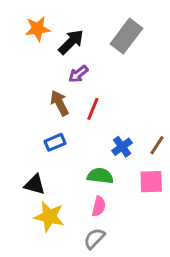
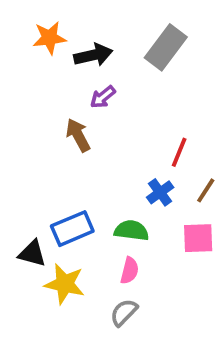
black arrow: (71, 42) -> (93, 55), turned 32
red line: (93, 109) -> (179, 152), moved
blue rectangle: (55, 142) -> (72, 229), moved, size x1.5
black triangle: (35, 185) -> (32, 253), moved

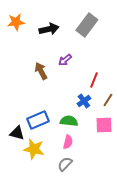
orange star: (49, 38) -> (16, 22), moved
purple arrow: (103, 97) -> (65, 60), moved

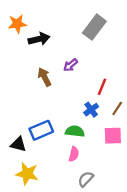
black arrow: (49, 29) -> (39, 39), moved
yellow star: (34, 149) -> (27, 174), moved
gray semicircle: (65, 164) -> (86, 179), moved

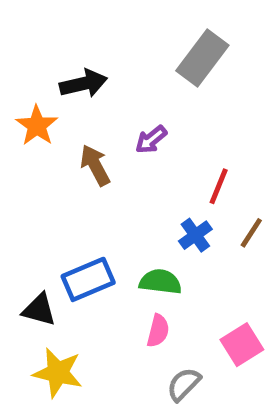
orange star: (17, 24) -> (37, 126), moved, turned -30
pink square: (113, 136) -> (242, 345), moved, turned -30

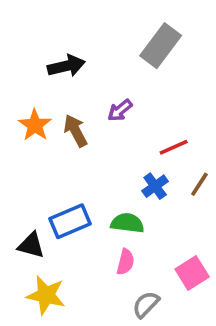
orange star: (37, 126) -> (35, 125), moved
red line: (219, 186) -> (174, 147), turned 44

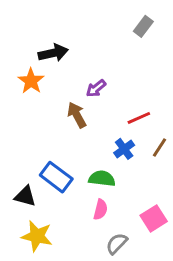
gray rectangle: (161, 46) -> (143, 26), moved, size x0.6
orange star: (35, 125) -> (31, 81), moved
brown arrow: (76, 131) -> (77, 115), moved
blue rectangle: (70, 221) -> (56, 177), turned 60

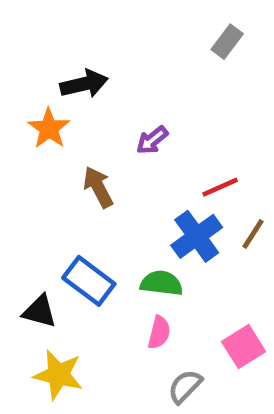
brown arrow: (77, 115) -> (98, 187), moved
blue cross: (124, 149) -> (197, 236), size x1.5

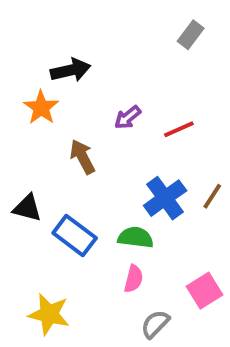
red line: (220, 187) -> (179, 129), moved
black triangle: (40, 311) -> (27, 208), moved

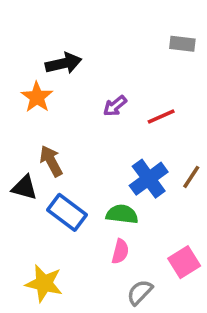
gray rectangle: (191, 35) -> (182, 44), moved, turned 60
brown arrow: (82, 157) -> (51, 161), moved

